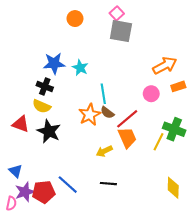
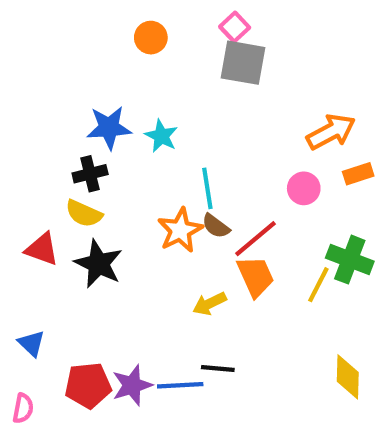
black cross: (45, 86) -> (90, 174), turned -35
blue line: (68, 185) -> (180, 385), moved, turned -45
purple star: (25, 192) -> (132, 385), moved

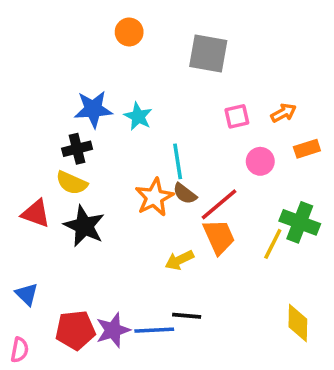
pink square: (235, 27) -> (237, 116), moved, turned 30
orange arrow: (331, 132) -> (284, 113), size x0.6

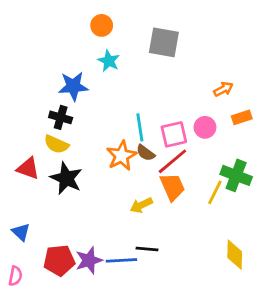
cyan star: (138, 116) -> (109, 61), moved
pink square: (237, 116) -> (174, 134), moved, size x1.4
black cross: (77, 149) -> (61, 117), turned 30

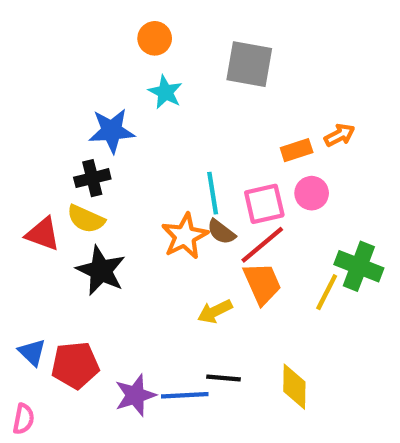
black cross: (61, 117) -> (92, 178), turned -30
orange rectangle: (242, 117) -> (297, 150), moved
red triangle: (28, 168) -> (43, 234), moved
yellow diamond: (235, 255) -> (294, 387), moved
red pentagon: (59, 260) -> (75, 365), moved

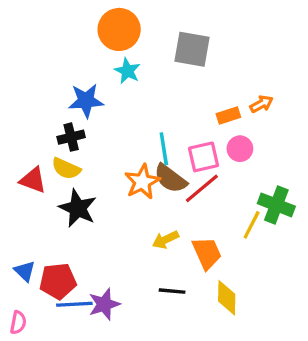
orange circle: (155, 38) -> (119, 29), size x1.6
brown semicircle: (221, 232) -> (170, 178), size x1.5
orange trapezoid: (262, 283) -> (207, 253), moved
blue line: (185, 395) -> (74, 304), moved

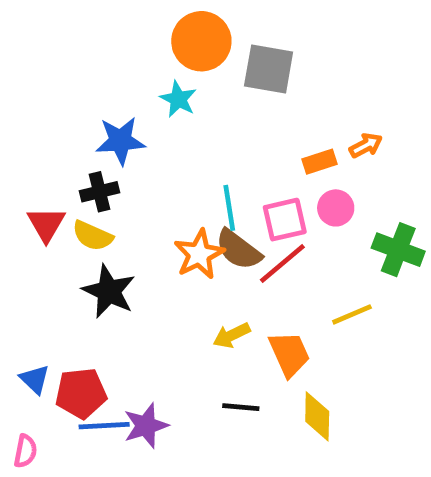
orange circle: (119, 29) -> (201, 41), moved
red triangle: (33, 180) -> (46, 224), moved, turned 40
green cross: (276, 205) -> (398, 250), moved
yellow line: (252, 225) -> (352, 314), turned 40

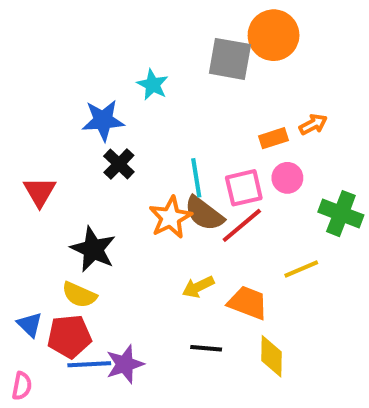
orange circle: (201, 41) -> (274, 35), moved
black cross: (100, 192) -> (119, 164), moved, turned -32
yellow semicircle: (93, 236) -> (79, 295), moved
orange trapezoid: (289, 354) -> (248, 303), turned -45

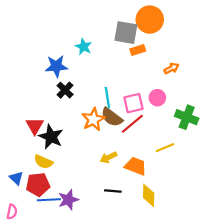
orange rectangle: (274, 138) -> (138, 50), moved
red triangle: (40, 192) -> (35, 126), moved

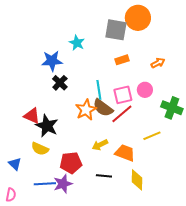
orange rectangle: (138, 50) -> (122, 60), moved
red triangle: (35, 126) -> (32, 116), turned -36
red pentagon: (38, 185) -> (71, 163), moved

